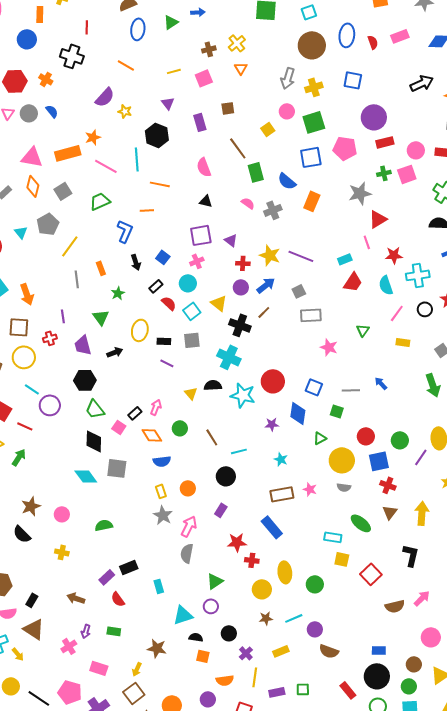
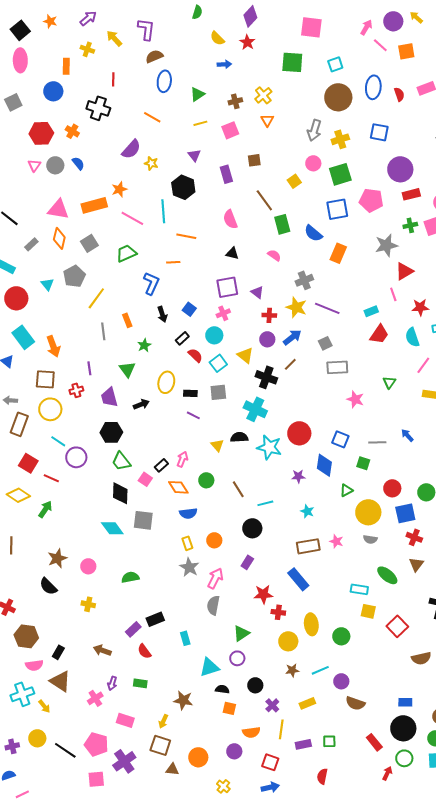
green triangle: (171, 22) -> (197, 94), moved
gray cross: (273, 210) -> (304, 280), moved
brown square: (134, 693) -> (160, 745), turned -35

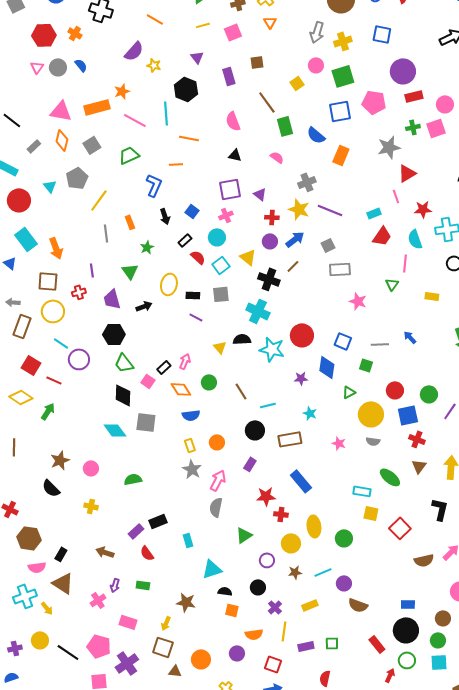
pink line: (423, 365) -> (405, 263), moved, turned -30
brown rectangle: (308, 546) -> (290, 439), moved
purple circle: (237, 658) -> (267, 560), moved

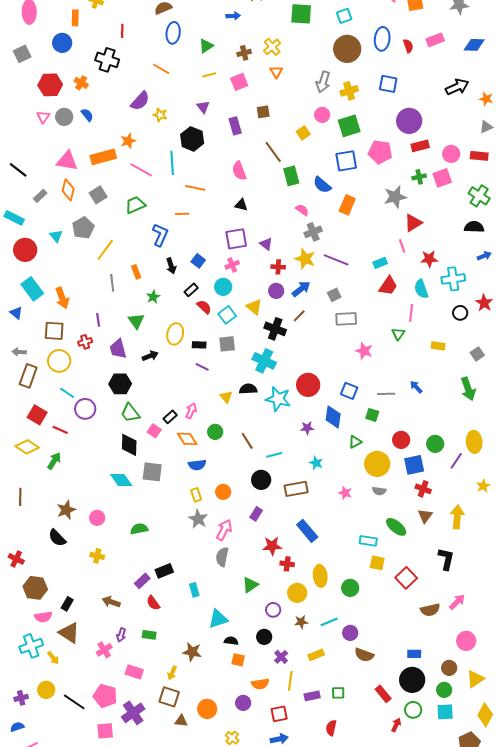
pink semicircle: (277, 157) -> (302, 210), moved
red square: (273, 664) -> (279, 714), turned -30

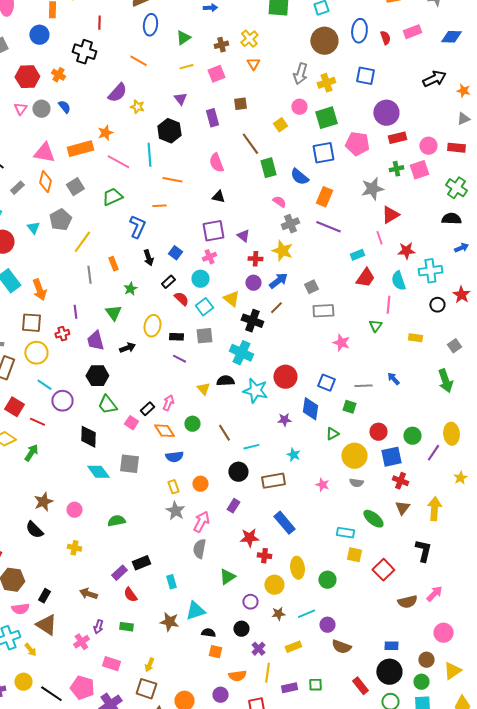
purple line: (336, 260) -> (328, 227), moved
black diamond: (129, 445) -> (88, 437), moved
brown star: (192, 652) -> (169, 622), moved

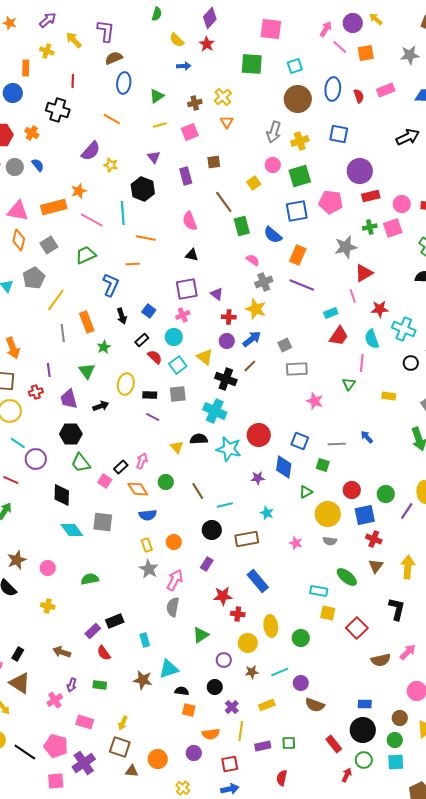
orange rectangle: (113, 264) -> (87, 322), size x1.5
cyan cross: (430, 271) -> (404, 329), turned 30

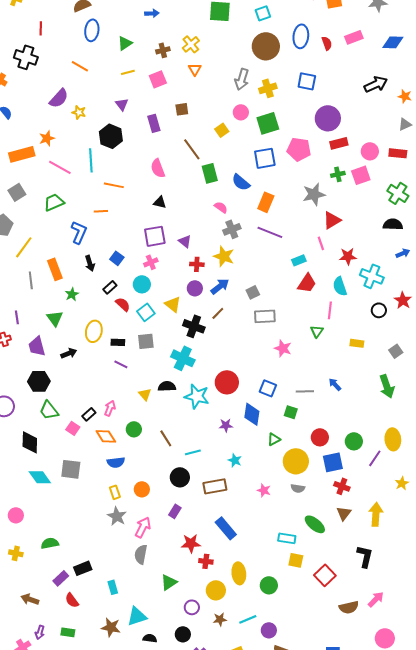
green semicircle: (90, 579) -> (50, 543), moved

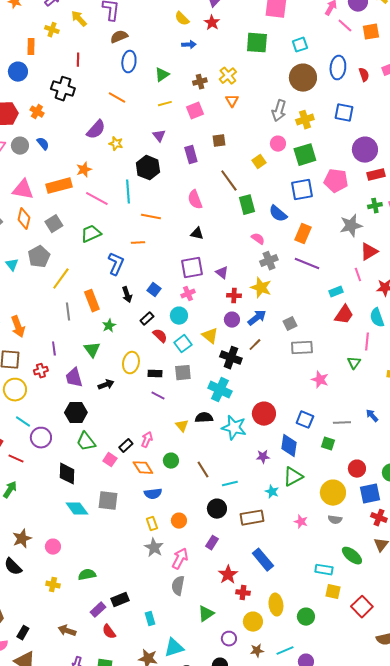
green triangle: (274, 439) -> (293, 477), moved, size x1.5
red star: (191, 543) -> (228, 575), turned -30

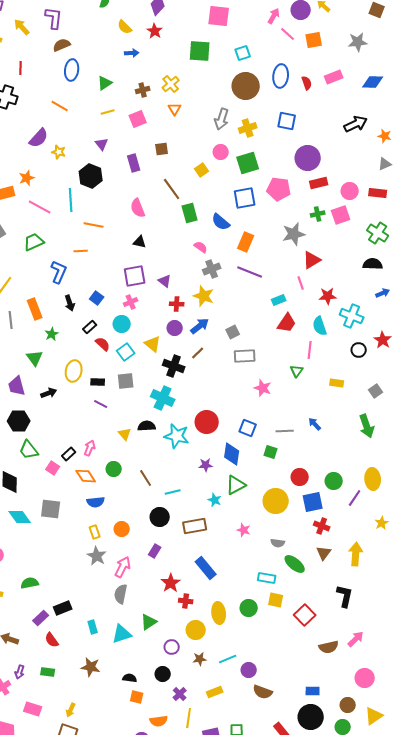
gray semicircle: (335, 520) -> (278, 543), moved
green circle: (306, 617) -> (249, 608), moved
cyan triangle: (174, 648) -> (122, 634), moved

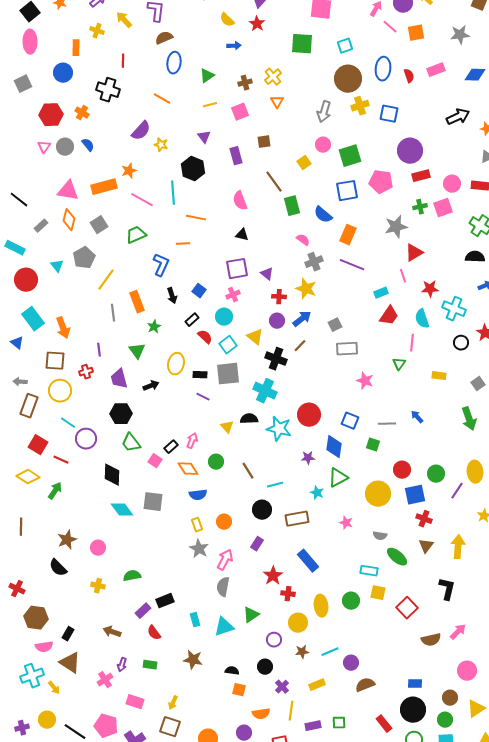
yellow cross: (248, 128) -> (360, 106), moved
gray square: (126, 381) -> (228, 374), size x1.4
brown semicircle: (263, 692) -> (365, 685), turned 138

